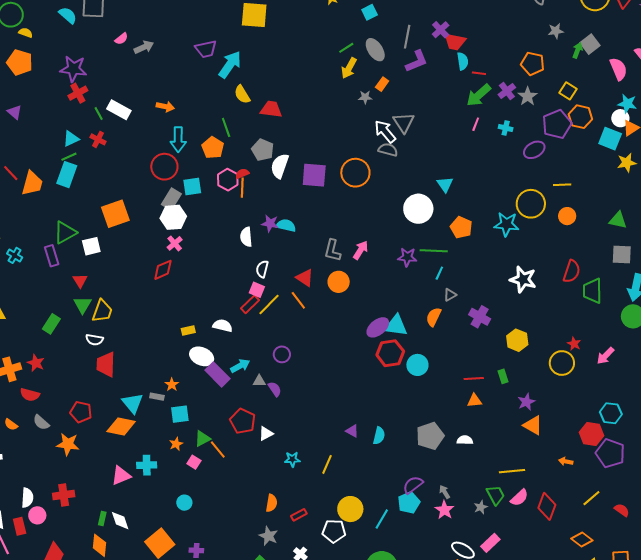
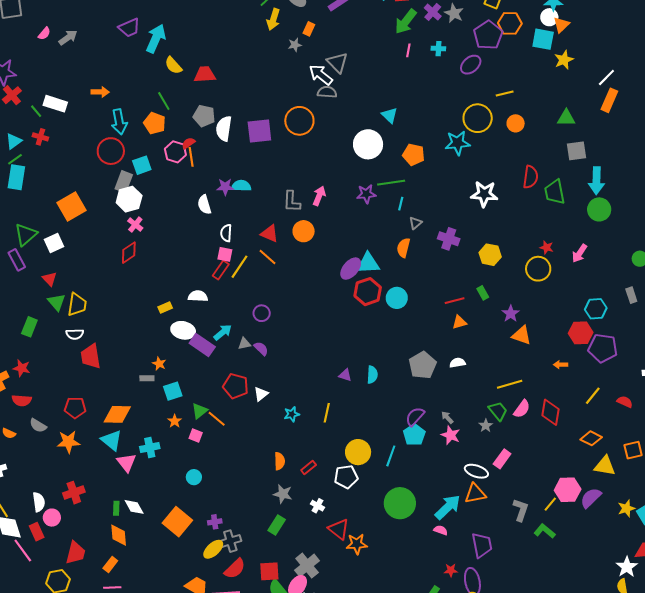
cyan triangle: (133, 403) -> (112, 440), moved
pink triangle: (121, 476) -> (126, 463), turned -35

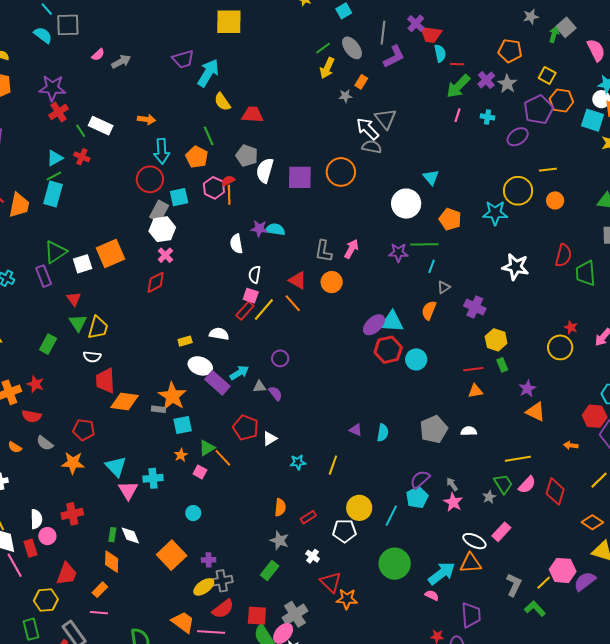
orange square: (71, 206) -> (110, 254), moved
yellow hexagon: (490, 255) -> (496, 340), moved
orange star: (159, 364) -> (172, 396), size x2.0
orange diamond: (117, 414) -> (124, 401), moved

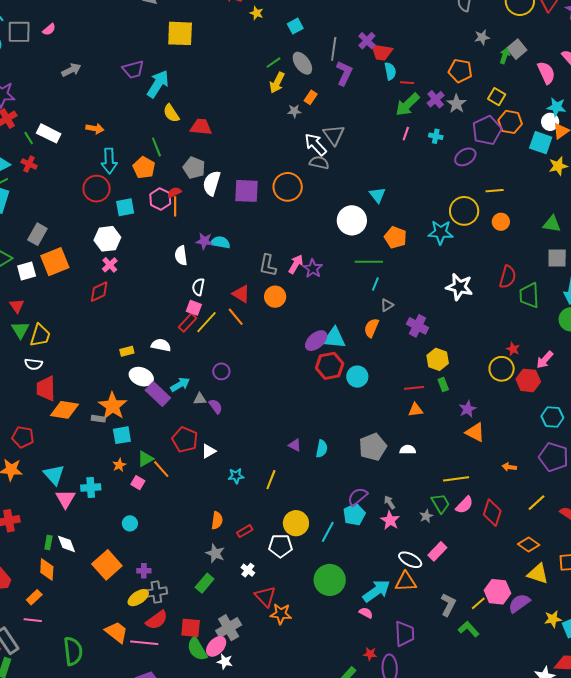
pink semicircle: (98, 55) -> (49, 29), moved
purple L-shape: (394, 57) -> (344, 73), turned -40
gray rectangle: (159, 211) -> (37, 234), moved
purple star: (398, 253) -> (313, 268), moved, turned 30
red hexagon: (595, 416) -> (528, 380), moved

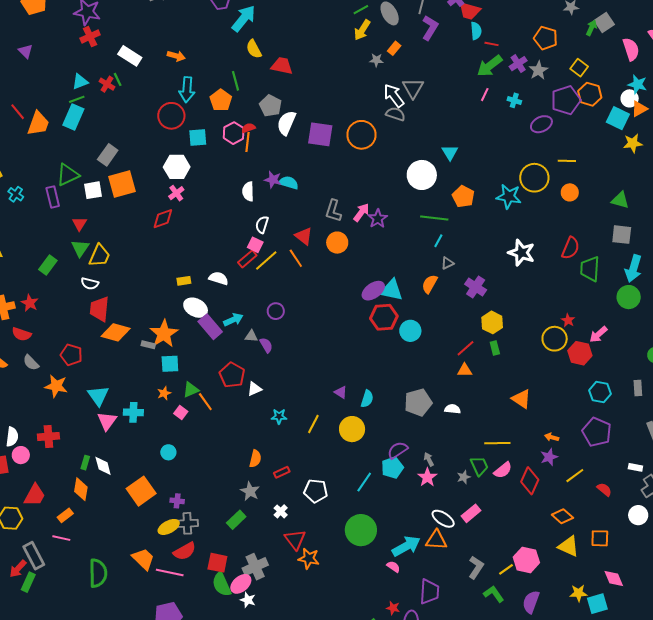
green line: (29, 138) -> (118, 79), moved
red line: (414, 388) -> (466, 348), turned -42
purple star: (468, 409) -> (549, 457), moved
yellow circle: (296, 523) -> (352, 429), moved
purple semicircle: (519, 603) -> (531, 602), moved, turned -40

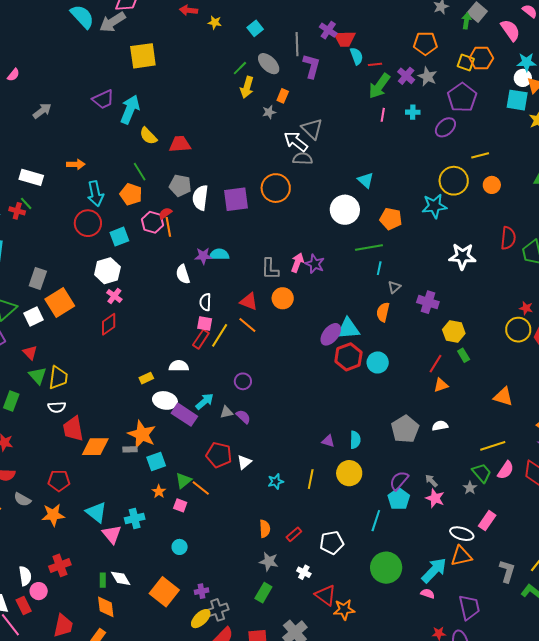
orange hexagon: (590, 94) -> (481, 58), moved

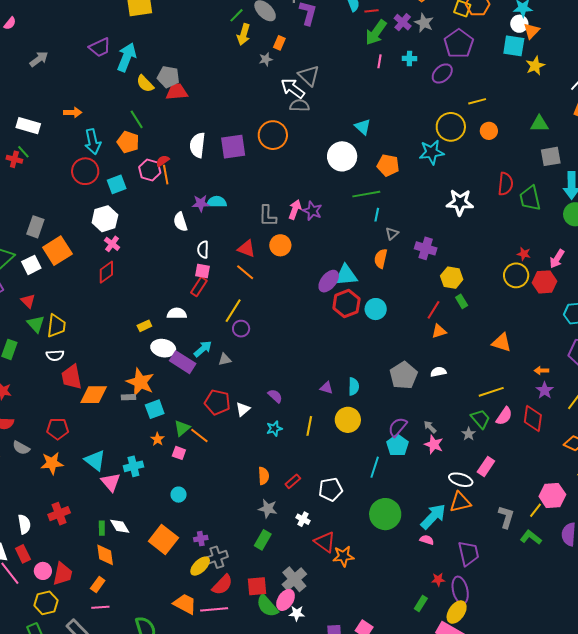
gray pentagon: (180, 186) -> (168, 77), moved
yellow line: (220, 335) -> (233, 311), moved
purple semicircle: (243, 417) -> (275, 396), moved
pink circle: (39, 591) -> (43, 571), moved

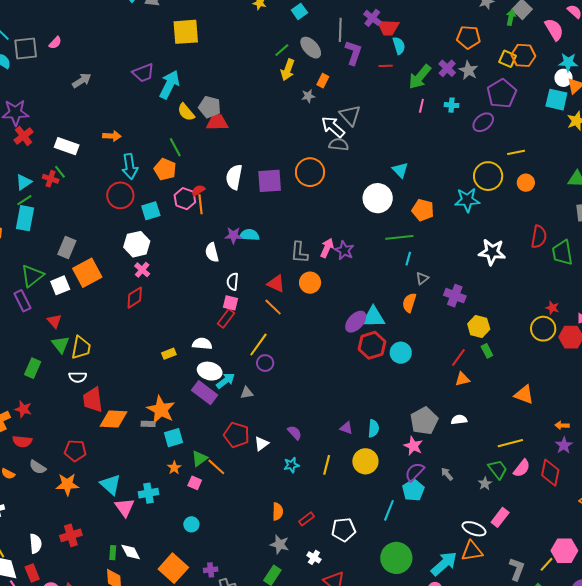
red line: (371, 11) -> (386, 66), moved
white ellipse: (163, 348) -> (210, 371), moved
pink star: (434, 445) -> (413, 446), moved

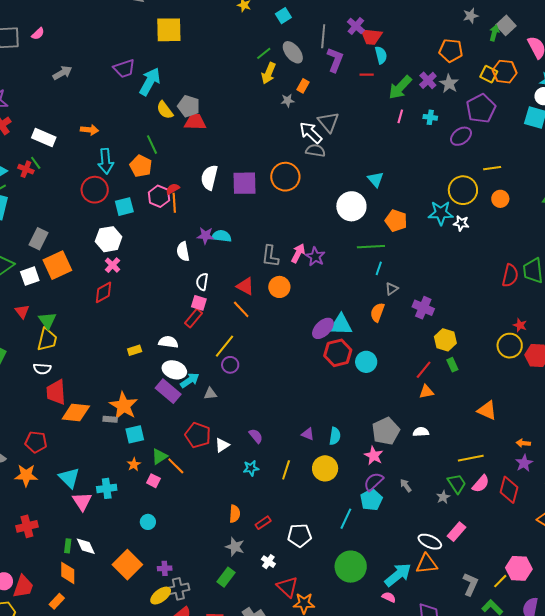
red semicircle: (539, 237) -> (510, 276), moved
white star: (492, 252) -> (461, 223), moved, size x0.6
green triangle: (61, 344) -> (47, 320), moved

